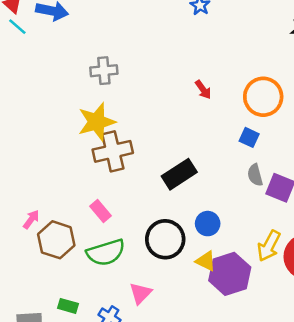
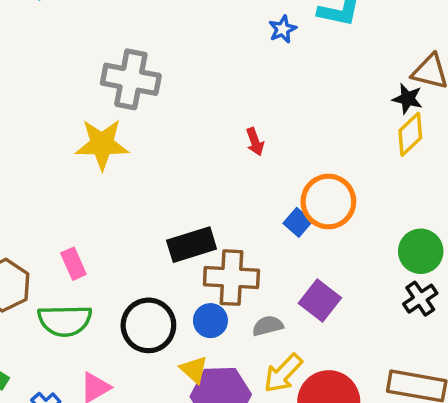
gray cross: (104, 71) -> (131, 79), size x1.5
orange circle: (263, 97) -> (328, 201), moved
brown cross: (113, 151) -> (231, 278), moved
gray semicircle: (255, 175) -> (268, 326), moved, turned 75

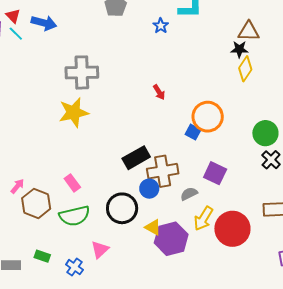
blue circle: (210, 321) -> (149, 189), moved

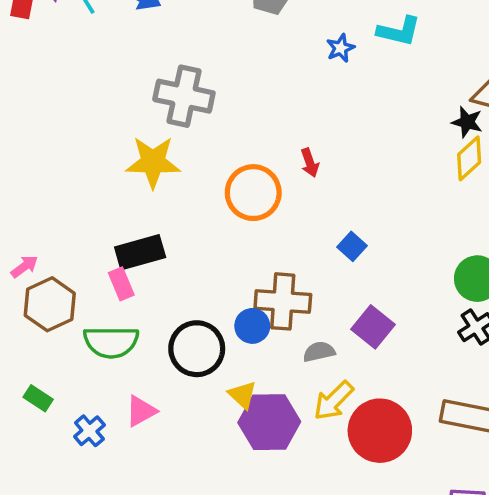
orange circle: (208, 117) -> (253, 193), moved
black rectangle: (136, 158) -> (140, 252), moved

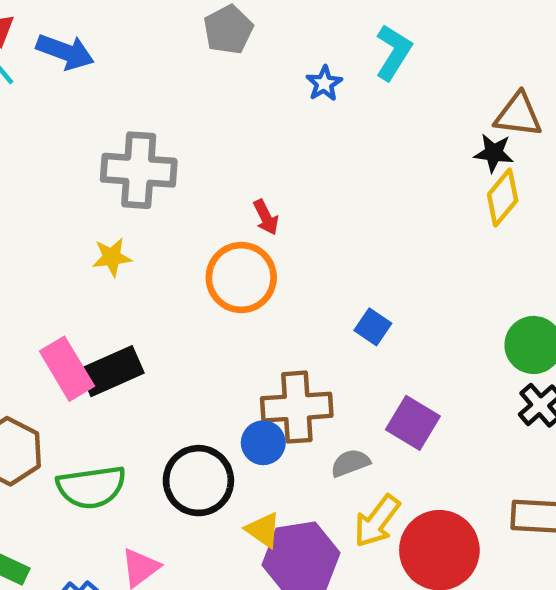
cyan L-shape: (399, 31) -> (393, 52), turned -63
yellow star: (153, 162) -> (112, 257), size x0.6
red arrow: (310, 163) -> (266, 217), moved
pink rectangle: (121, 284) -> (67, 369), moved, size x1.5

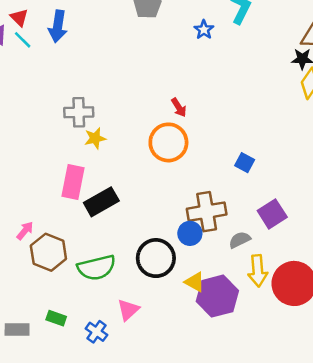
blue arrow: (65, 52) -> (58, 26), turned 84
gray cross: (139, 170) -> (79, 112), moved, size x0.7
pink rectangle: (67, 369) -> (73, 182), moved, turned 48
purple square: (413, 423) -> (272, 214), turned 32
yellow arrow: (377, 521) -> (258, 271), turned -36

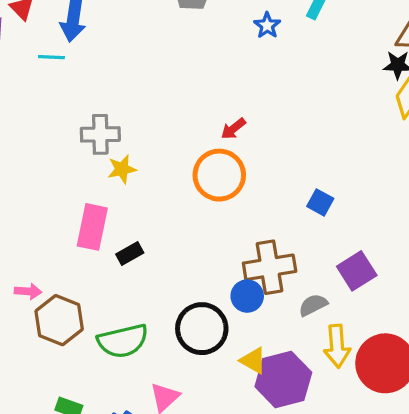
cyan line: (23, 40) -> (51, 57), moved, turned -42
red arrow: (179, 107) -> (233, 129), turned 84
black rectangle: (101, 202) -> (130, 253), size x0.6
pink arrow: (25, 231) -> (28, 291), turned 54

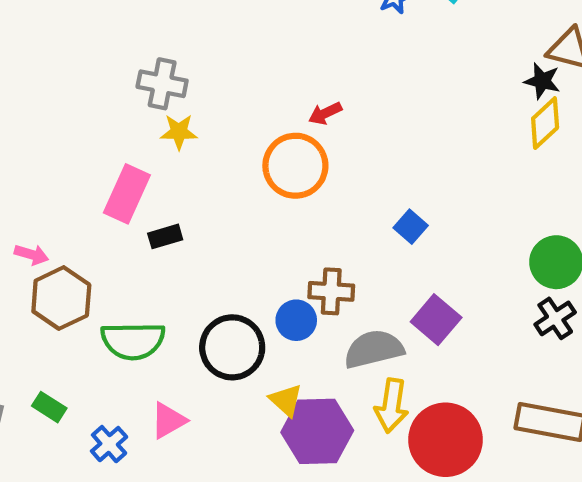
brown cross: (270, 267) -> (331, 291), size x0.7
purple square: (357, 271) -> (436, 320), turned -30
gray semicircle: (313, 305) -> (374, 349), size x1.6

